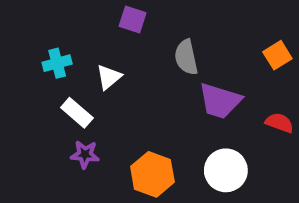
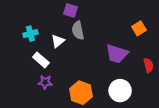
orange square: (277, 55) -> (139, 28), moved
gray semicircle: (186, 57) -> (78, 30), moved
red semicircle: (279, 123) -> (149, 65), turned 56

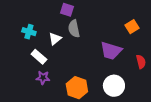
cyan cross: (30, 34) -> (29, 32), turned 32

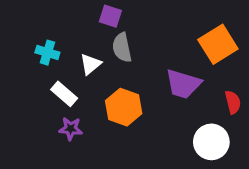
orange square: (132, 27) -> (218, 44), size x1.6
white circle: (114, 86) -> (211, 142), moved
orange hexagon: (77, 88) -> (124, 107), moved

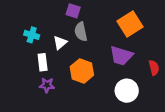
orange square: (218, 44) -> (130, 24), moved
white rectangle: (64, 94) -> (43, 62), turned 42
white circle: (211, 142) -> (127, 91), moved

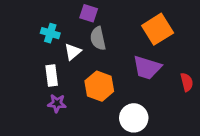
cyan cross: (32, 35) -> (50, 33), moved
white circle: (127, 91) -> (134, 118), moved

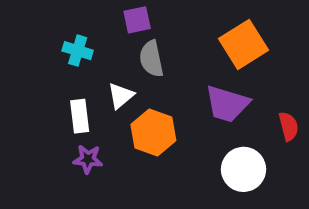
purple square: (89, 13) -> (137, 20), turned -30
white triangle: (73, 52) -> (121, 96), moved
white circle: (134, 118) -> (244, 169), moved

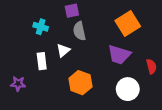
orange hexagon: (153, 133) -> (80, 83), moved
purple star: (88, 159) -> (18, 84), moved

